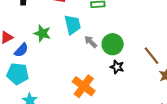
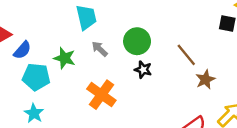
green star: (42, 33) -> (65, 58), moved
gray arrow: (91, 42) -> (100, 49), moved
cyan pentagon: (18, 74) -> (36, 77), moved

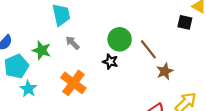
green circle: (137, 41) -> (120, 39), moved
cyan pentagon: (36, 77) -> (16, 66), turned -30
cyan star: (34, 113) -> (28, 89), moved

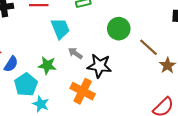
green circle: (120, 39) -> (119, 29), moved
black star: (110, 62) -> (99, 66), moved, size x1.6

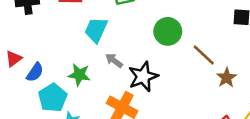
cyan trapezoid: (60, 29) -> (96, 30), turned -135
black star: (99, 66) -> (143, 77), turned -30

